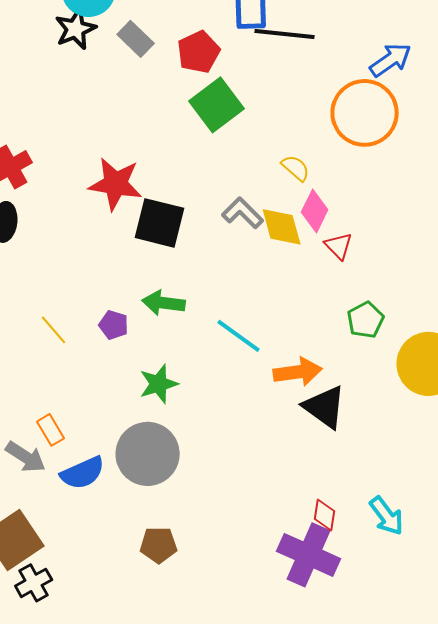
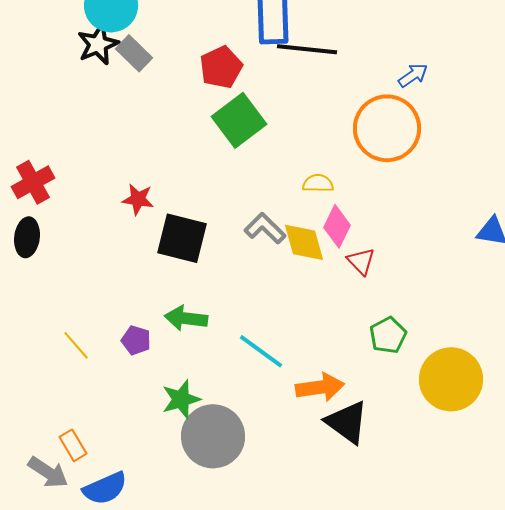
gray rectangle: (136, 39) -> (134, 53), moved
blue arrow: (391, 60) -> (413, 75), size x0.7
yellow semicircle: (296, 168) -> (318, 183), turned -40
red star: (116, 184) -> (138, 199), size x0.6
gray circle: (148, 454) -> (213, 436), moved

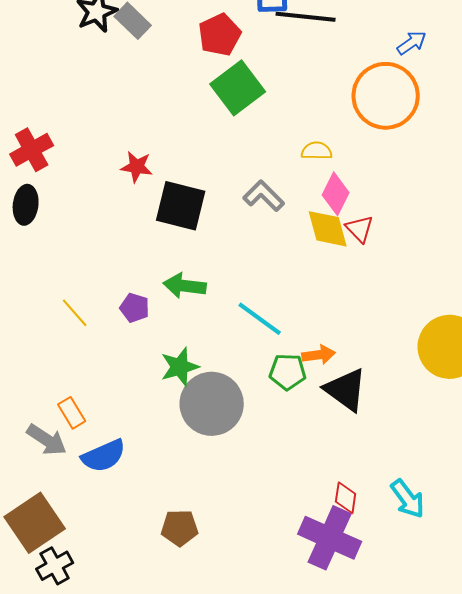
yellow diamond: (304, 242) -> (328, 229), moved
green pentagon: (388, 335) -> (288, 372), moved, turned 30
orange arrow: (320, 387) -> (319, 355), size x0.7

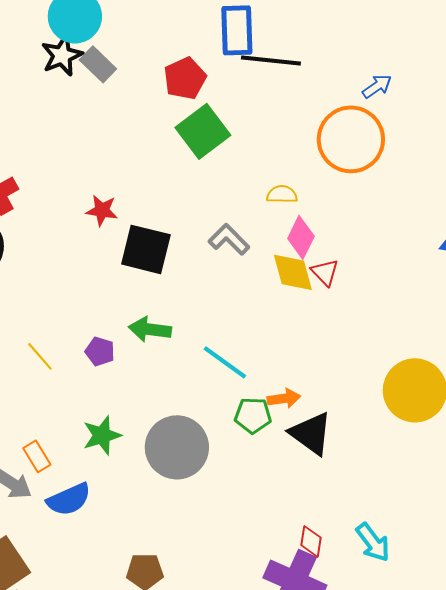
green star: (180, 367) -> (102, 435), moved

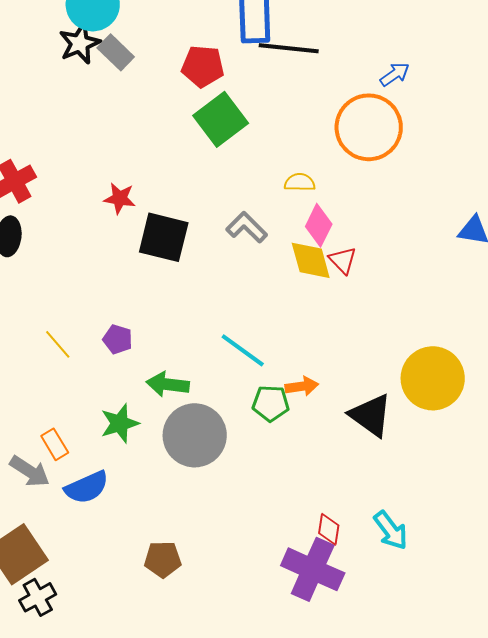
red pentagon: (185, 78) -> (203, 66), turned 30
green arrow: (150, 329) -> (168, 384), moved
black triangle: (311, 433) -> (371, 415), moved

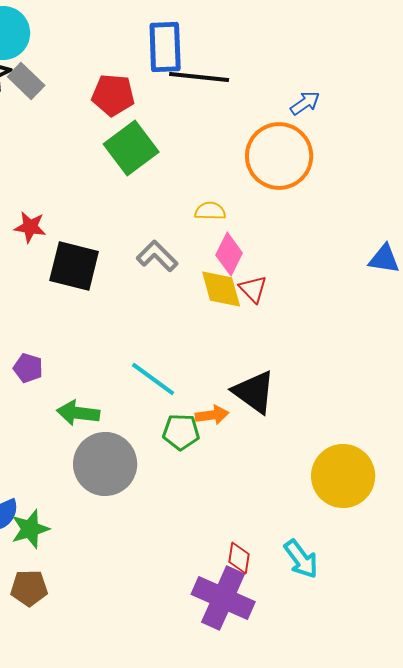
yellow circle: (433, 378) -> (343, 476), moved
black triangle: (371, 415) -> (254, 392), moved
green star: (120, 423) -> (30, 529), moved
brown pentagon: (163, 559) -> (29, 588), moved

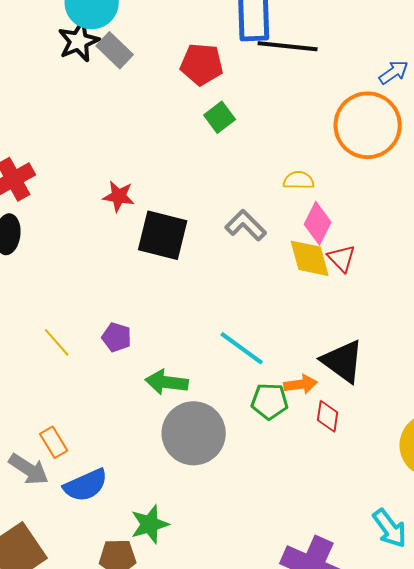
green square: (131, 148) -> (220, 117), size x0.6
green star: (30, 529) -> (150, 524), moved
red diamond: (239, 558) -> (328, 416), moved

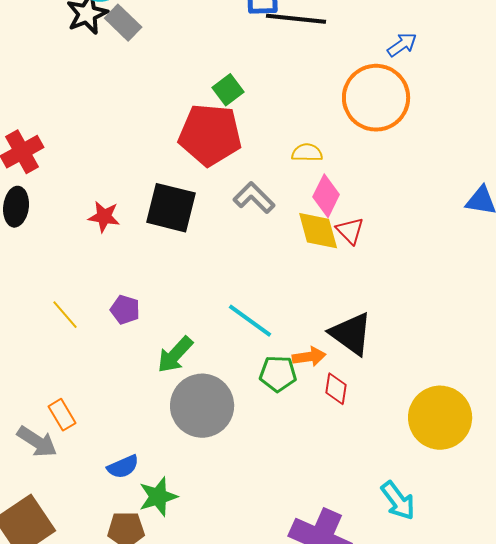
red pentagon: (202, 64) -> (210, 135), moved, size x1.5
red star: (119, 196) -> (104, 217), moved
green arrow: (167, 382) -> (175, 355), turned -54
blue semicircle: (86, 485) -> (123, 467), moved, size x0.7

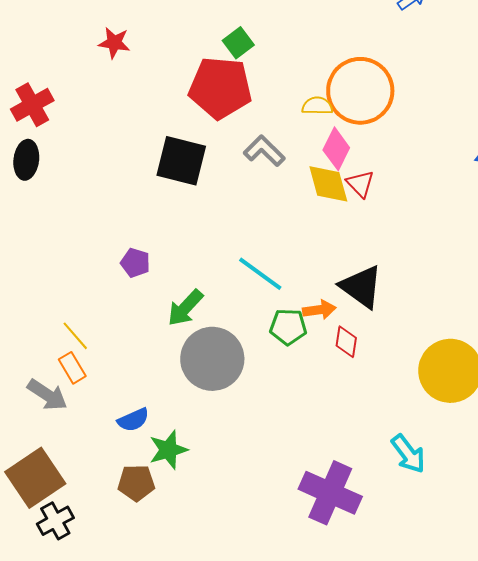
orange circle: (376, 98) -> (360, 91), moved
red star: (104, 217) -> (114, 43), moved
yellow line: (65, 315) -> (75, 336), moved

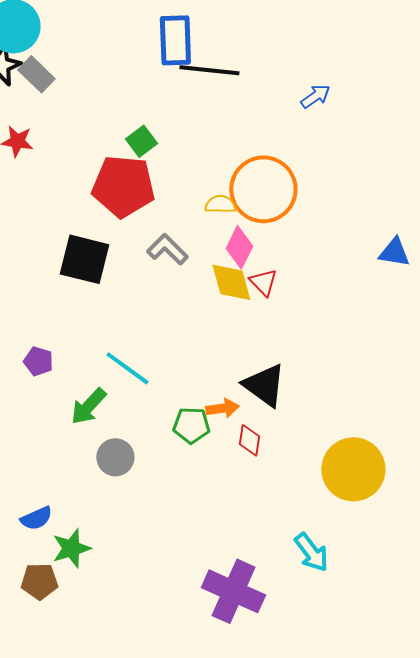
cyan line: (260, 274) -> (127, 368), moved
gray circle: (212, 359) -> (115, 457), size x0.6

